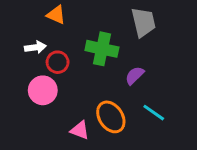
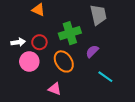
white arrow: (35, 47) -> (18, 42), moved
green cross: (102, 49) -> (70, 33), turned -30
orange ellipse: (111, 117) -> (64, 61), moved

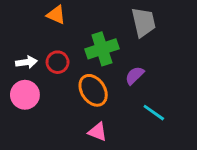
pink circle: (29, 61) -> (25, 95), moved
pink triangle: (55, 89) -> (98, 132), moved

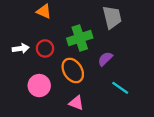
pink circle: (25, 95) -> (39, 86), moved

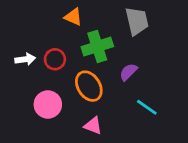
orange triangle: (44, 11) -> (73, 17), moved

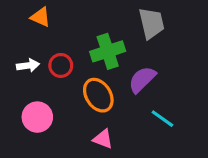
orange triangle: (73, 17) -> (40, 17), moved
purple semicircle: (128, 72) -> (142, 80), size x1.4
pink circle: (48, 104) -> (37, 117), moved

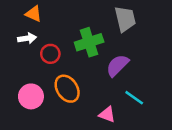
white arrow: (28, 65) -> (27, 38), moved
orange ellipse: (98, 95) -> (67, 89), moved
pink triangle: (103, 139) -> (107, 114), moved

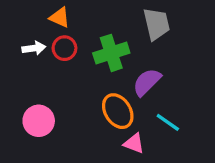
orange triangle: (34, 14) -> (60, 17), moved
red circle: (50, 54) -> (64, 48), moved
orange ellipse: (67, 89) -> (118, 111), moved

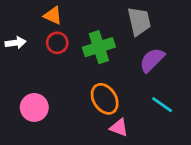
white arrow: (34, 48) -> (16, 43), moved
purple semicircle: (147, 82) -> (152, 60), moved
cyan line: (168, 122) -> (162, 105), moved

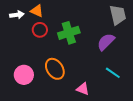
gray trapezoid: (139, 21) -> (118, 15), moved
white arrow: (16, 43) -> (17, 15), moved
orange ellipse: (105, 99) -> (55, 69), moved

